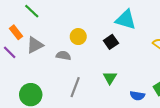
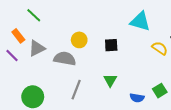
cyan triangle: (126, 20) -> (140, 21), moved
black square: (111, 42) -> (111, 45), turned 32
gray semicircle: (63, 56) -> (65, 59), size x1.5

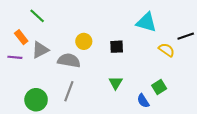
purple line: (12, 55) -> (15, 57), turned -40
gray line: (76, 90) -> (69, 91), moved
green square: (160, 91) -> (159, 87), moved
blue semicircle: (137, 98) -> (143, 101), turned 48

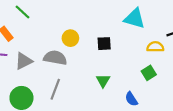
gray triangle: (40, 50) -> (24, 61), moved
yellow semicircle: (167, 50) -> (155, 47), turned -35
green square: (159, 87) -> (149, 73), moved

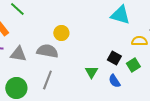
black square: (104, 44) -> (114, 58), moved, turned 32
gray triangle: (24, 61) -> (18, 54), turned 36
blue semicircle: (131, 99) -> (114, 81), moved

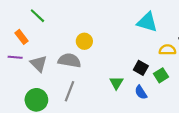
gray triangle: (18, 54) -> (39, 64), turned 36

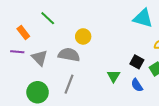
green line: (37, 16) -> (48, 18), moved

